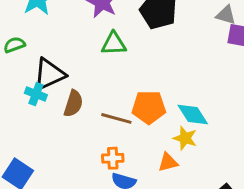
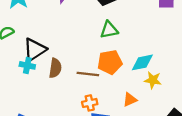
green triangle: (114, 44) -> (109, 30), moved
cyan diamond: (193, 114) -> (142, 62), turned -60
yellow star: (185, 138) -> (153, 80), moved

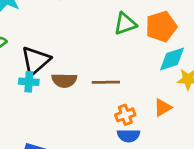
orange pentagon: (110, 62) -> (161, 27), moved
brown semicircle: (55, 68) -> (64, 80), turned 90
orange cross: (90, 103) -> (125, 115), moved

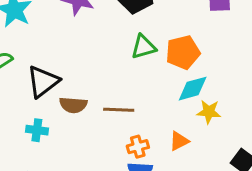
cyan cross: (29, 82) -> (37, 130), moved

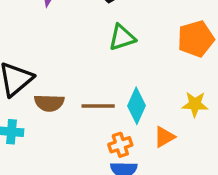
orange pentagon: (183, 52) -> (196, 39), moved
cyan diamond: (193, 89) -> (137, 106), moved, turned -48

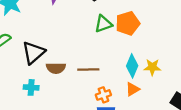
orange pentagon: (196, 39) -> (128, 23), moved
cyan diamond: (137, 106) -> (132, 66), moved

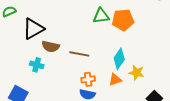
yellow star: (152, 67) -> (137, 73), moved
cyan cross: (31, 87) -> (37, 65), moved

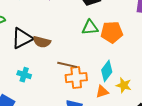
brown semicircle: (51, 47) -> (42, 42), moved
orange cross: (88, 79) -> (76, 78), moved, size x1.5

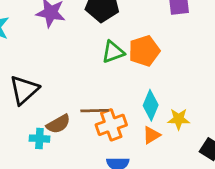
brown semicircle: (42, 42) -> (58, 124), moved, turned -30

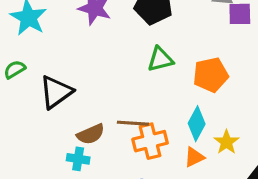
orange pentagon: (144, 51) -> (211, 75), moved
yellow star: (179, 119) -> (226, 142), turned 30
cyan cross: (39, 139) -> (78, 159), moved

